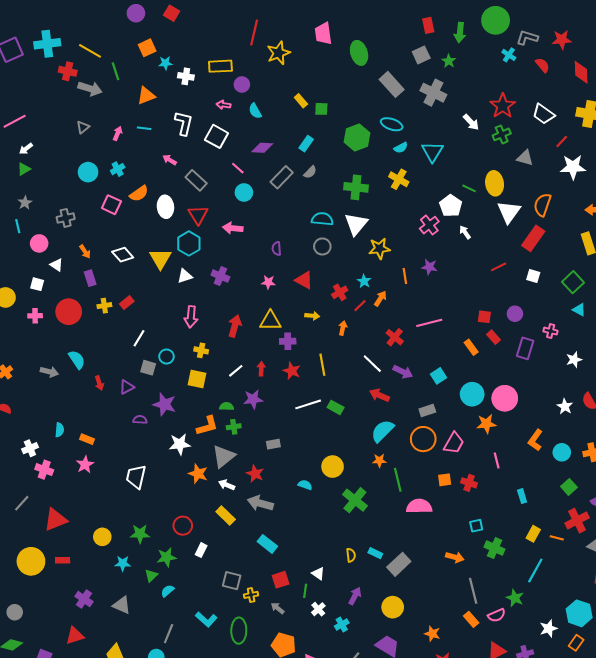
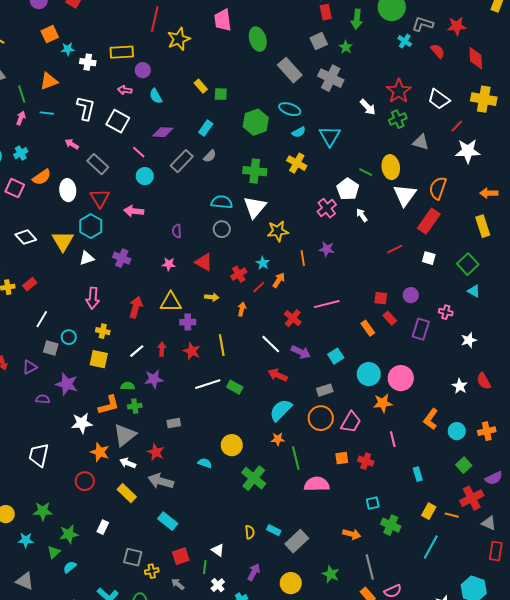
green line: (116, 71) -> (22, 94), moved
red circle: (183, 526) -> (85, 481), moved
green star: (515, 598) -> (331, 574), moved

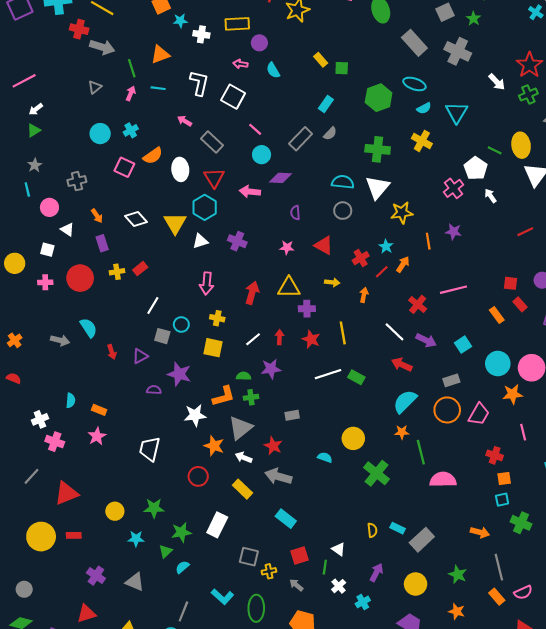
purple diamond: (163, 132) -> (281, 178), moved
orange square: (342, 458) -> (504, 479), moved
white rectangle: (103, 527) -> (217, 525), size x1.6

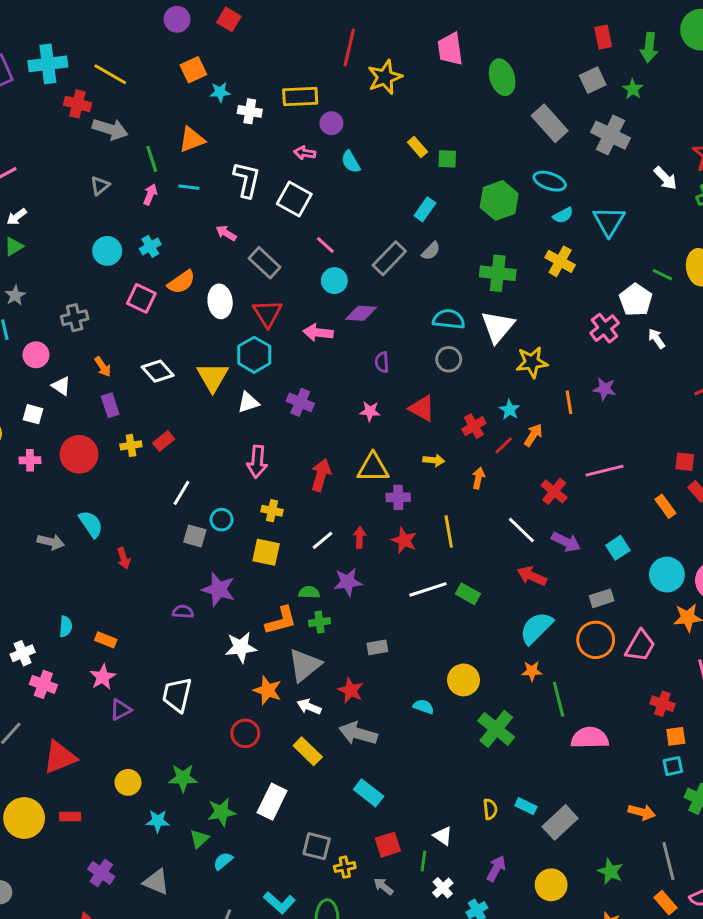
purple triangle: (140, 356) -> (121, 710), moved

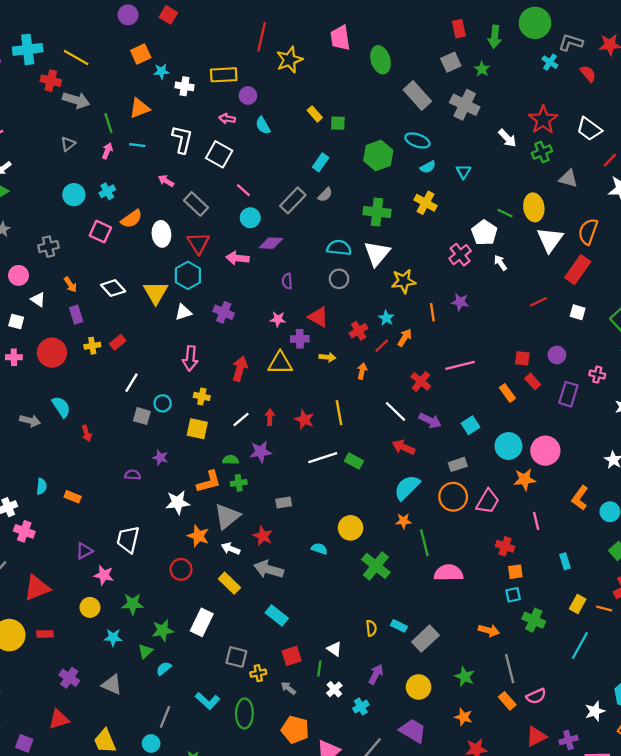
cyan triangle: (609, 221) -> (464, 172), size x0.6
purple cross: (398, 497) -> (300, 339), moved
purple star: (219, 589) -> (160, 458), size x0.6
pink star: (103, 677) -> (104, 575), moved, turned -30

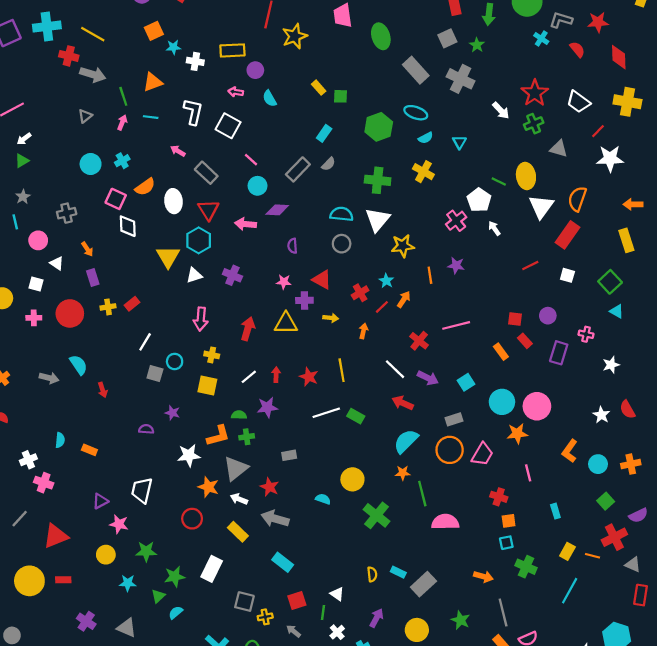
white diamond: (113, 288) -> (128, 226), moved, turned 40

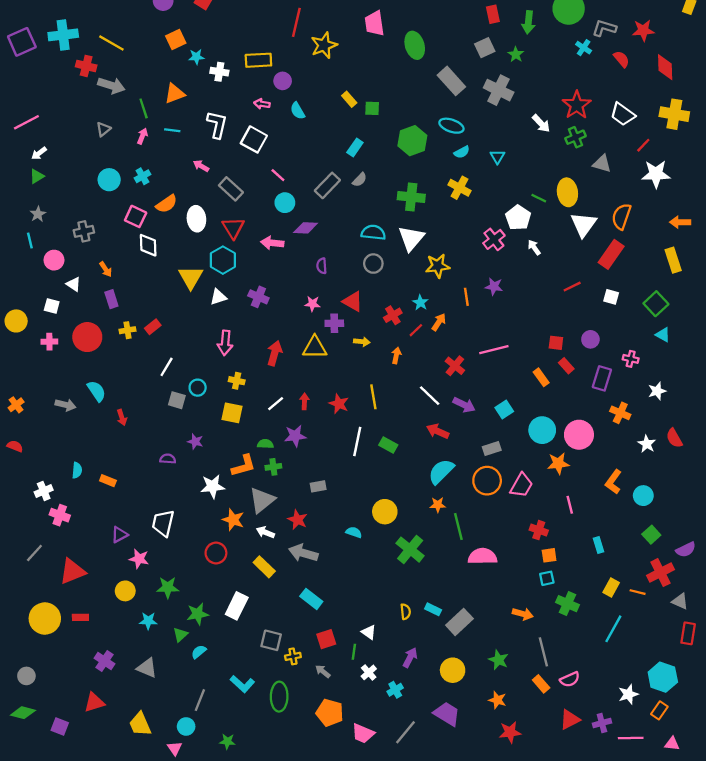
white line: (326, 413) -> (357, 442), turned -60
orange cross: (631, 464) -> (620, 413), moved, turned 36

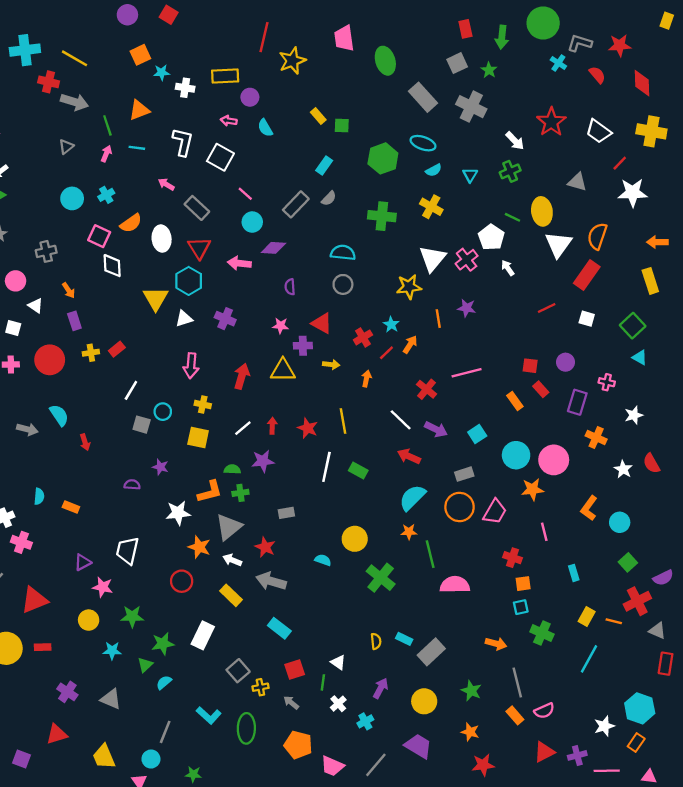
green cross: (576, 137) -> (510, 171), moved
white triangle: (411, 238) -> (432, 259), moved
gray square: (271, 640) -> (238, 671), turned 35

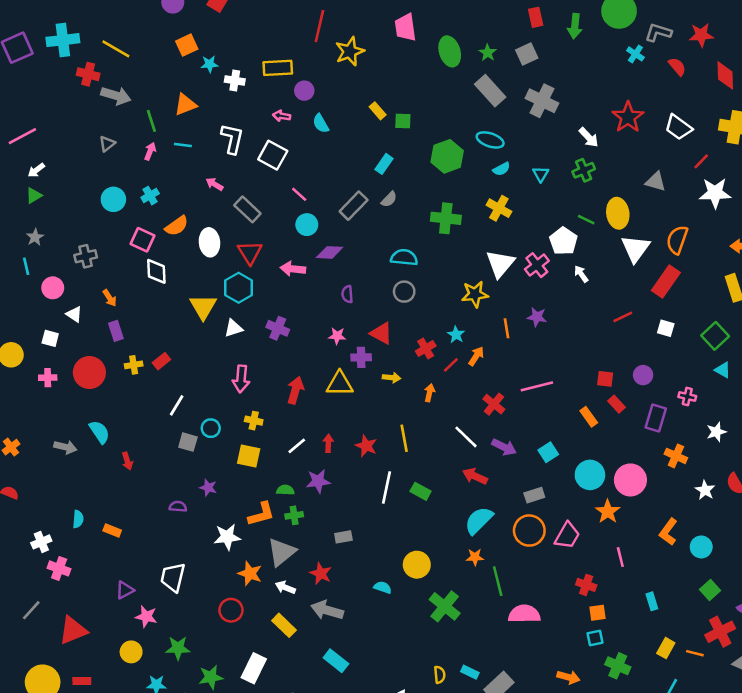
green star: (489, 70) -> (488, 53), moved
orange star: (533, 489) -> (608, 512), turned -30

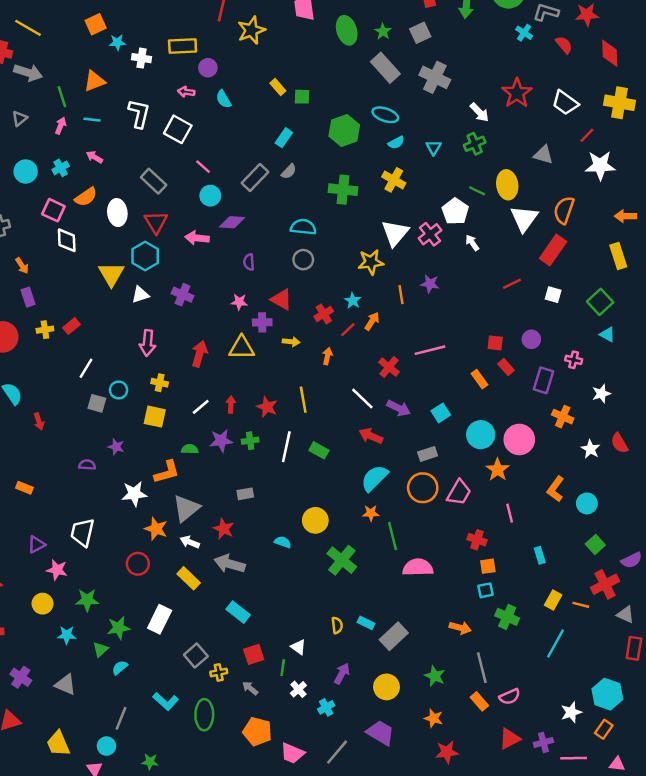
pink arrow: (215, 184) -> (94, 157), moved
green cross: (294, 515) -> (250, 441), moved

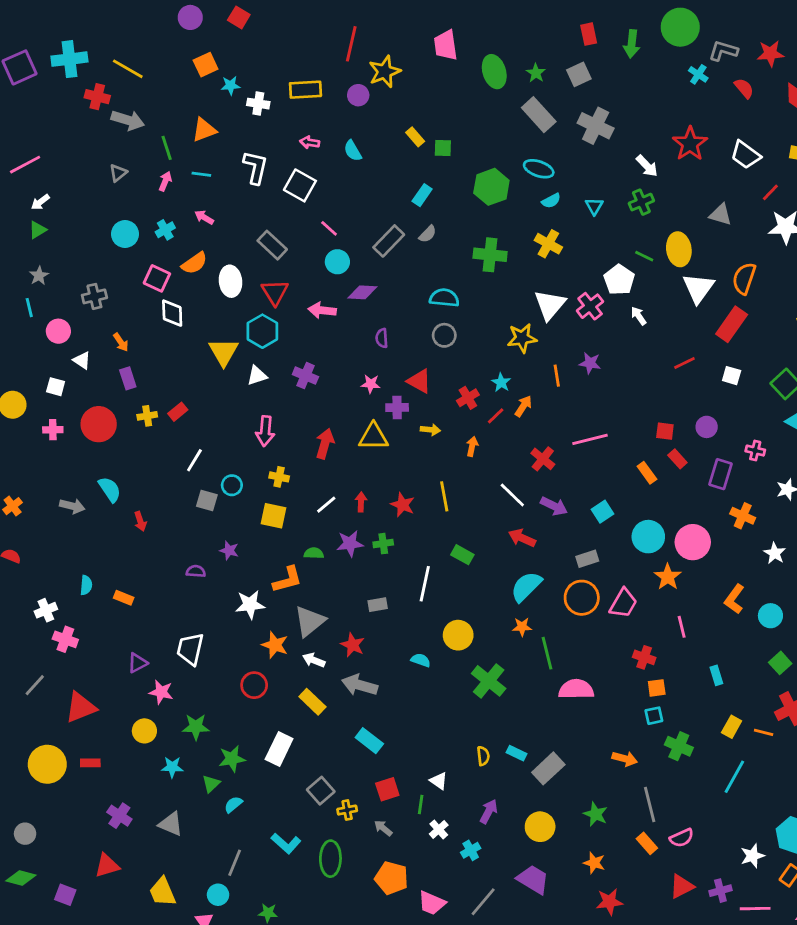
purple circle: (208, 68) -> (358, 95), moved
white line: (286, 447) -> (425, 584), moved

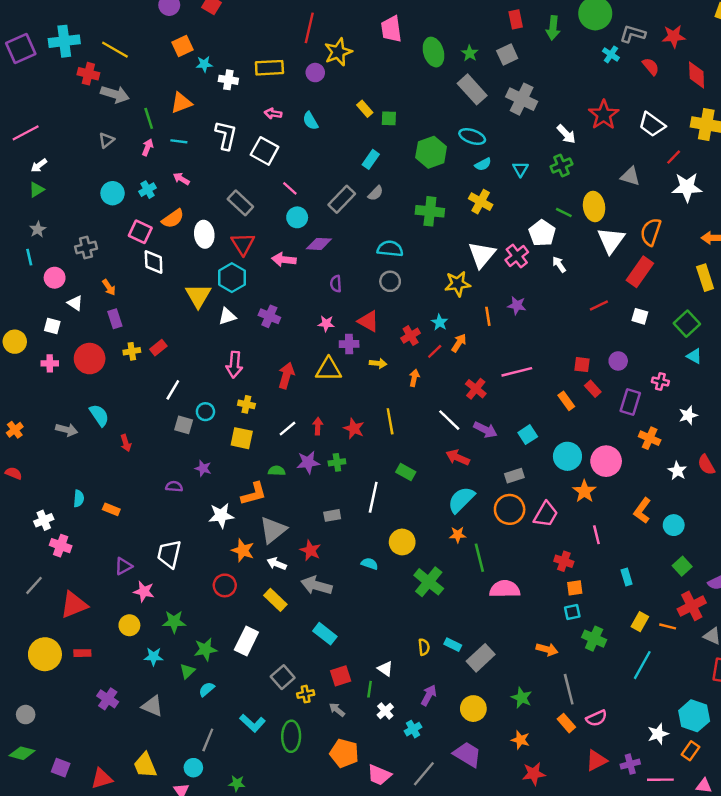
red triangle: (107, 866) -> (102, 779), moved

